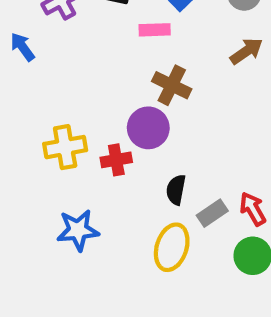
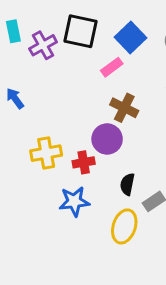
pink rectangle: (155, 30) -> (112, 67), turned -35
blue arrow: (22, 47) -> (15, 98), moved
blue star: (78, 230) -> (74, 201), moved

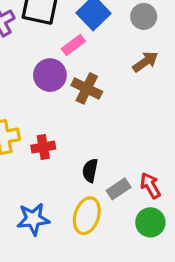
purple circle: (107, 139) -> (50, 75), moved
blue star: (74, 201) -> (33, 219), moved

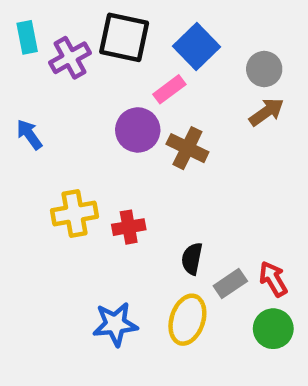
gray circle: (144, 16) -> (264, 69), moved

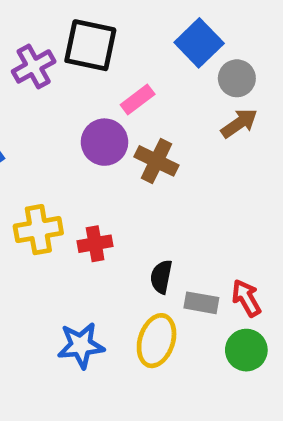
blue square: (196, 46) -> (199, 43), moved
gray rectangle: (230, 284) -> (201, 303), turned 44

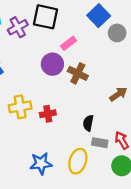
brown arrow: (239, 123) -> (118, 94), moved
black semicircle: (161, 277) -> (88, 123), moved

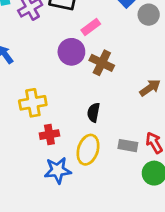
red cross: (48, 114) -> (49, 135), moved
black semicircle: (88, 123) -> (94, 112), moved
yellow ellipse: (78, 161) -> (88, 150), moved

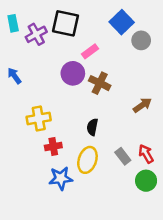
gray rectangle: (128, 146) -> (123, 156), turned 42

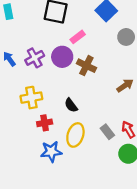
purple cross: (36, 34) -> (35, 58), moved
gray circle: (141, 40) -> (126, 37), moved
black semicircle: (92, 127) -> (71, 105), moved, turned -48

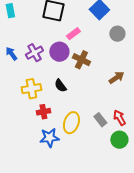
black semicircle: (71, 105) -> (60, 86), moved

